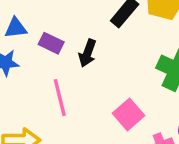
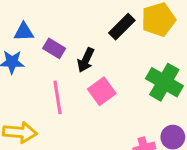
pink square: (129, 114) -> (102, 91), moved

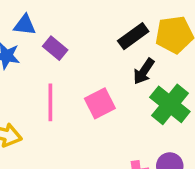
black arrow: (86, 60) -> (144, 71), moved

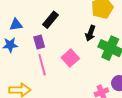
black rectangle: (133, 36) -> (51, 20), moved
purple rectangle: (55, 48) -> (39, 42), moved, turned 48

